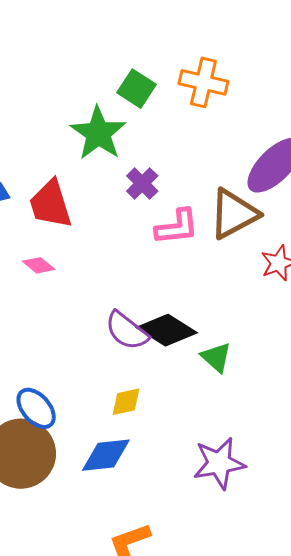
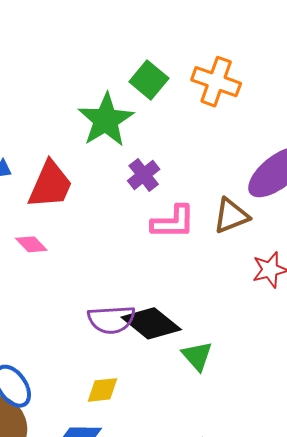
red trapezoid: (51, 204) -> (50, 185), turned -146
brown triangle: (234, 214) -> (231, 216), size x0.7
purple semicircle: (127, 331) -> (111, 319), turned -48

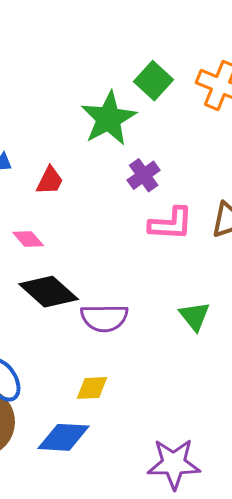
red trapezoid: (50, 185) -> (50, 181), size x0.6
black diamond: (151, 323) -> (49, 292), moved
green triangle: (197, 356) -> (195, 316), moved

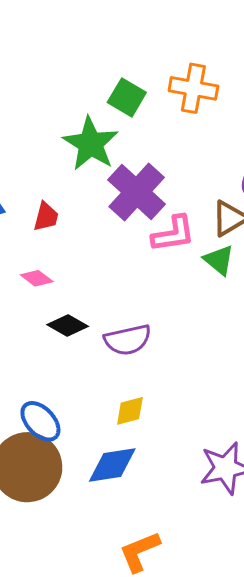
purple cross: (144, 175) -> (137, 192), size x1.8
black diamond: (49, 292) -> (68, 325), size x0.7
green triangle: (195, 316) -> (219, 260), moved

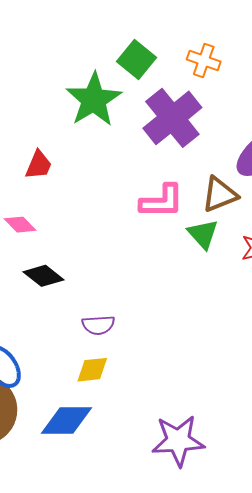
orange cross: (193, 88) -> (204, 60), size x0.7
purple cross: (137, 192) -> (172, 118), moved
purple semicircle: (128, 340) -> (98, 325), moved, size x0.7

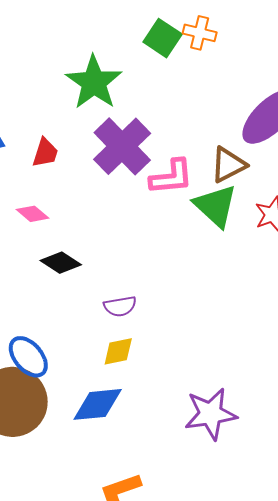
green square: (137, 59) -> (163, 38), moved
purple cross: (172, 118) -> (122, 146), moved
green triangle: (203, 234) -> (215, 206), size x1.4

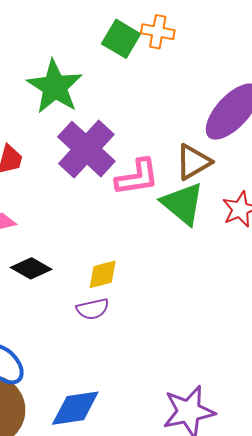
yellow diamond: (118, 351) -> (103, 274), moved

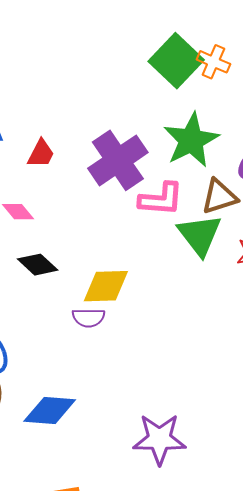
green square: (121, 39) -> (176, 61), size x1.4
green star: (55, 87) -> (191, 140), moved
yellow diamond: (103, 274) -> (106, 286), size x1.4

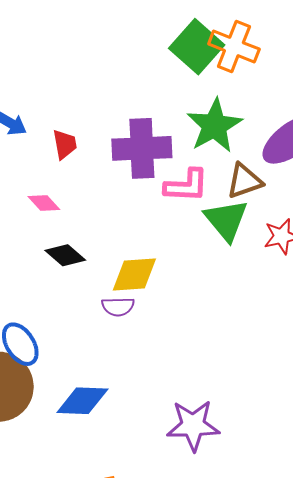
orange cross: (213, 62) -> (234, 47), size x1.5
red trapezoid: (41, 154) -> (65, 144), turned -36
purple cross: (118, 160) -> (142, 148), turned 34

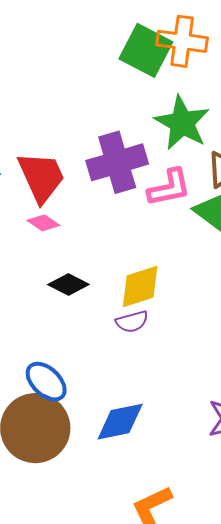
red trapezoid: (65, 144) -> (41, 177), size x1.8
pink diamond: (44, 203) -> (43, 223), moved

